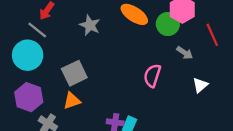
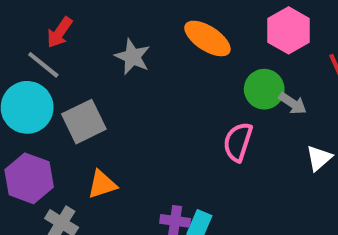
green circle: (168, 24) -> (264, 89), moved
gray square: (74, 73) -> (84, 122), moved

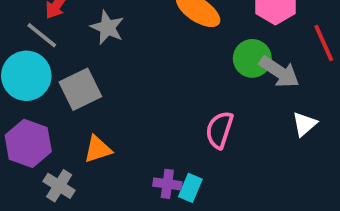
gray star: (132, 57) -> (107, 27), moved
gray arrow: (293, 103) -> (279, 72), size x1.5
pink semicircle: (238, 142) -> (219, 130), moved

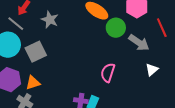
green circle: (252, 58) -> (116, 28), moved
orange triangle: (98, 149) -> (33, 83), moved

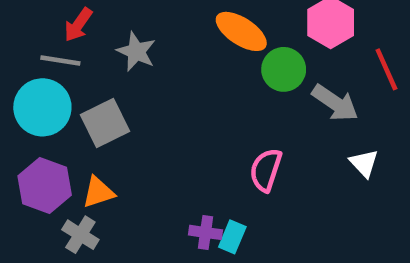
gray line: (16, 24) -> (60, 60), turned -30
white triangle: (152, 70) -> (364, 163), turned -32

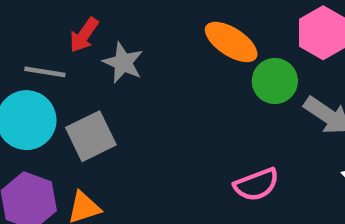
red arrow: (78, 25) -> (84, 35), moved
pink semicircle: (266, 170) -> (256, 185), turned -129

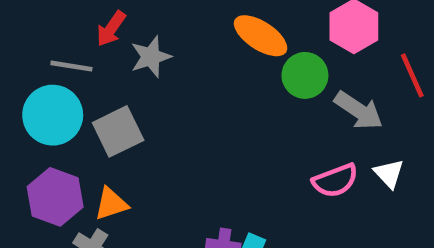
gray star: (123, 63) -> (151, 57), turned 30
pink semicircle: (256, 185) -> (335, 181), moved

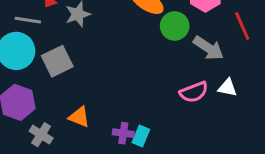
white triangle: (389, 174) -> (227, 88), turned -36
orange triangle: (111, 204) -> (79, 117), moved, turned 40

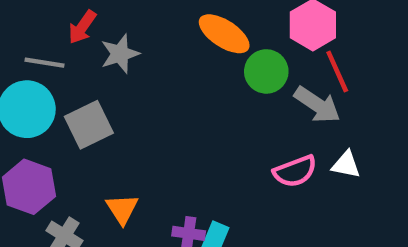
red line: (242, 26) -> (337, 71), moved
orange triangle: (79, 117) -> (122, 209), turned 35

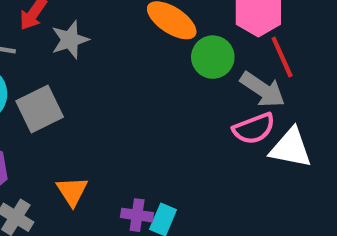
white triangle: (346, 165) -> (291, 148), size x1.5
pink semicircle: (295, 171) -> (254, 128), moved

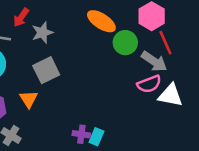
gray square: (40, 109) -> (46, 70), moved
orange triangle: (72, 191) -> (29, 99), moved

